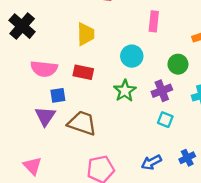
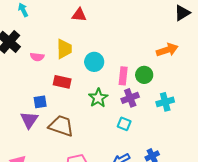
pink rectangle: (154, 21) -> (123, 76), moved
cyan circle: (132, 56) -> (94, 62), moved
pink semicircle: (44, 69) -> (37, 57), moved, size x0.6
cyan square: (165, 120) -> (124, 124), moved

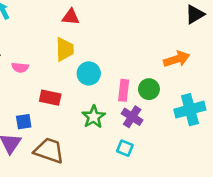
yellow trapezoid: (64, 49) -> (65, 49), moved
purple cross: (130, 98) -> (132, 117), turned -36
cyan cross: (165, 102) -> (190, 110), moved, size x1.4

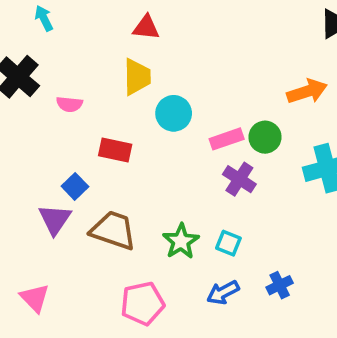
pink rectangle: (124, 90) -> (227, 139), turned 65
green star: (94, 117) -> (181, 241), moved
blue square: (24, 122) -> (75, 186), turned -35
cyan square: (125, 148) -> (228, 243), moved

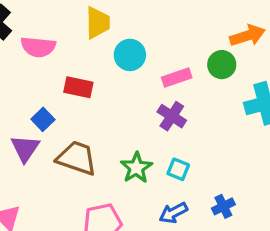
pink semicircle: (69, 104) -> (38, 47), size x1.5
green circle: (265, 137) -> (222, 65), moved
purple cross: (239, 179) -> (172, 116), moved

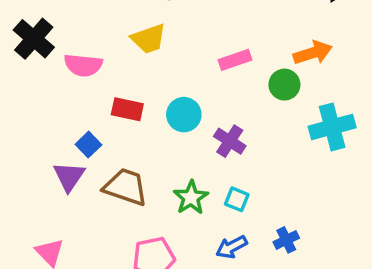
yellow trapezoid: (98, 23) -> (149, 39), turned 72
cyan circle: (130, 55) -> (184, 115), moved
pink rectangle: (177, 77) -> (235, 60), moved

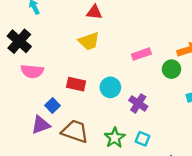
pink semicircle: (83, 65) -> (32, 71), moved
purple triangle: (69, 176) -> (41, 125), turned 36

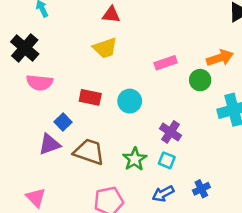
purple cross: (138, 103) -> (170, 132), moved

